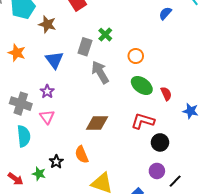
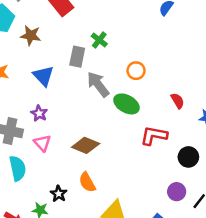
orange circle: (136, 56) -> (136, 71), moved
green ellipse: (142, 85) -> (126, 104), moved
brown diamond: (97, 123) -> (86, 145), moved, turned 30
black circle: (160, 142) -> (188, 157), moved

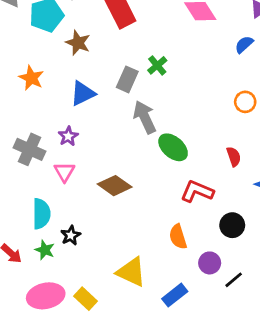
orange circle: (136, 71) -> (245, 102), moved
blue triangle: (43, 76) -> (83, 93), turned 35
cyan semicircle: (18, 168) -> (41, 214), moved
orange semicircle: (87, 182) -> (178, 237), moved

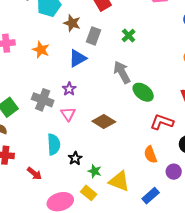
gray rectangle: (127, 79) -> (94, 36), moved
green star: (45, 250) -> (95, 171), moved
yellow rectangle: (86, 299) -> (89, 193), moved

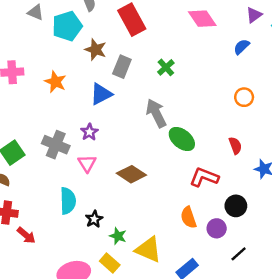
purple circle: (174, 172) -> (217, 228), moved
red arrow: (34, 174) -> (26, 235), moved

